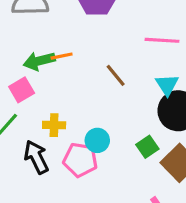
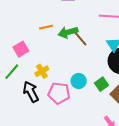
green arrow: (39, 61) -> (68, 32), moved
yellow cross: (54, 125) -> (42, 71), turned -32
cyan circle: (97, 140) -> (79, 81), moved

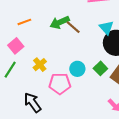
orange line: (46, 27) -> (24, 22), moved
black arrow: (31, 92) -> (33, 103), moved

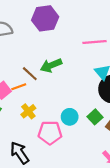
orange line: (24, 22) -> (19, 87), moved
brown line: (73, 27) -> (30, 74), moved

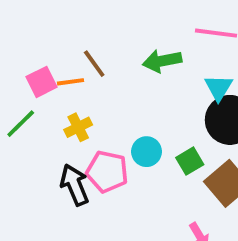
green arrow: (51, 65) -> (162, 61), moved
black arrow: (20, 153) -> (75, 185), moved

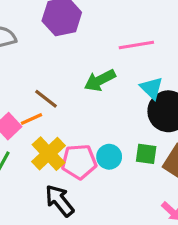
yellow cross: (78, 127) -> (48, 154), size x1.5
green square: (190, 161) -> (146, 154), turned -35
pink pentagon: (107, 172) -> (79, 162), moved

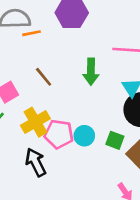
green arrow: (100, 80) -> (91, 72), turned -75
orange line: (31, 119) -> (32, 33), moved

